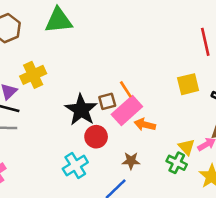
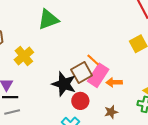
green triangle: (58, 20) -> (48, 19), moved
yellow cross: (33, 75) -> (24, 56), moved
brown square: (107, 101) -> (82, 73), size x1.5

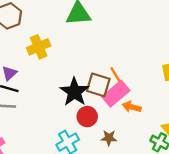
brown square: (82, 73) -> (98, 85), turned 30
brown star: (111, 112) -> (109, 138), moved

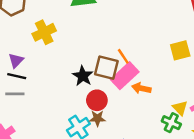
black star: (74, 92) -> (83, 76), size x0.7
brown star: (109, 138) -> (97, 118), moved

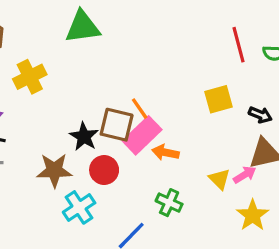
brown star: (97, 118) -> (54, 170), moved, size x1.5
green cross: (171, 123) -> (169, 203), moved

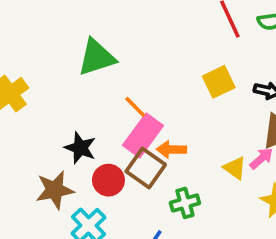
green triangle: (83, 27) -> (97, 57), moved
brown square: (117, 125) -> (146, 168), moved, turned 32
green cross: (169, 203) -> (185, 203), turned -30

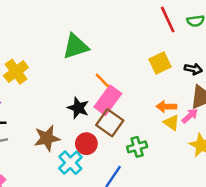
black star: (80, 148) -> (78, 108), moved
orange arrow: (171, 149) -> (166, 107), moved
red circle: (108, 180) -> (86, 144), moved

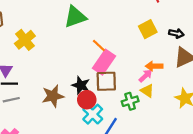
black star: (78, 108) -> (81, 85), moved
pink arrow: (190, 116) -> (146, 76), moved
brown square: (110, 123) -> (106, 81), turned -35
yellow triangle: (171, 123) -> (147, 91), moved
cyan cross: (70, 163) -> (93, 114), moved

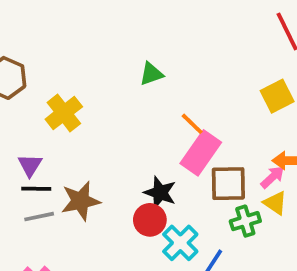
green triangle: (75, 17) -> (151, 74), size x0.6
brown square: (106, 81) -> (228, 184), moved
brown star: (53, 96) -> (81, 201), moved
red circle: (87, 100) -> (150, 220), moved

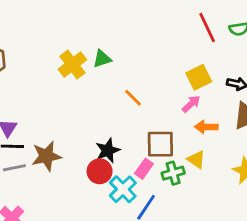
yellow cross: (64, 113) -> (72, 65), moved
pink rectangle: (201, 153) -> (144, 169), moved, size x0.6
pink arrow: (272, 177) -> (191, 104), moved
black star: (160, 193) -> (108, 150), turned 30

